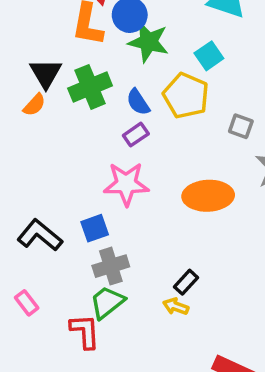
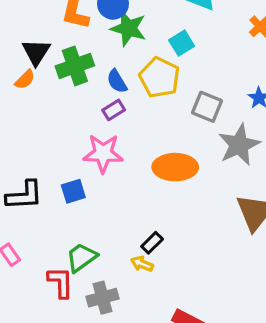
gray square: (241, 126) -> (207, 107), size x1.4
black L-shape: (40, 235) -> (24, 195), turned 135
gray cross: (111, 266) -> (102, 298), moved

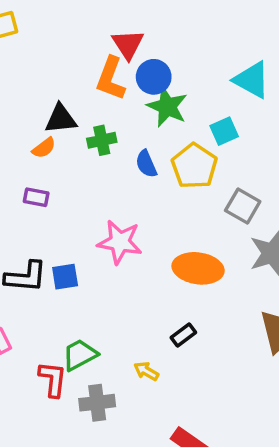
black triangle: (36, 52) -> (61, 119), turned 44
green cross: (75, 66) -> (102, 140), size x0.7
purple rectangle: (114, 110) -> (36, 197), moved, turned 35
blue square: (73, 191) -> (65, 277), moved
black rectangle: (152, 243) -> (183, 335), moved

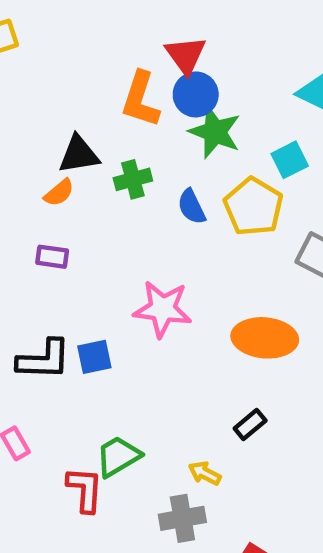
red triangle: (128, 44) -> (186, 55), moved
gray cross: (97, 403) -> (182, 518), moved

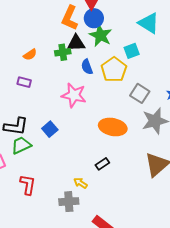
black triangle: (79, 154) -> (76, 43), moved
pink star: (163, 309) -> (74, 95), moved
blue square: (94, 357) -> (50, 129), moved, turned -35
green trapezoid: (118, 456) -> (21, 145), moved

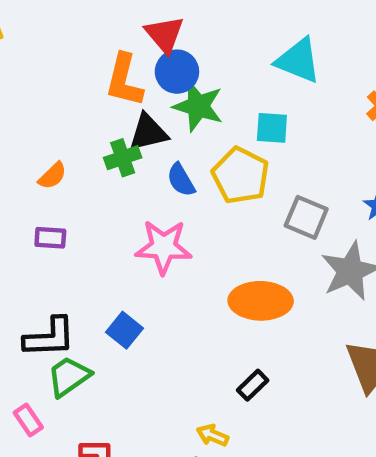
cyan square: (132, 51) -> (272, 128), turned 35

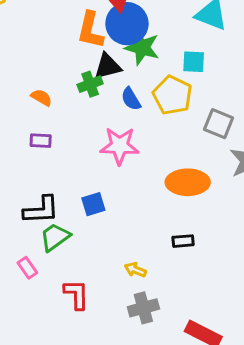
blue circle: (177, 72) -> (127, 24), size x1.4
orange semicircle: (52, 176) -> (41, 97), turned -105
blue square: (125, 330) -> (93, 204), turned 35
black rectangle: (253, 385) -> (183, 241), turned 40
yellow arrow: (212, 435) -> (135, 270), moved

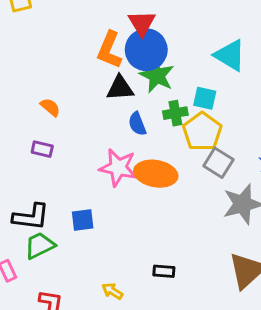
green cross: (90, 84) -> (175, 113), moved
yellow pentagon: (172, 95) -> (202, 132), moved
orange ellipse: (188, 182) -> (156, 174), moved

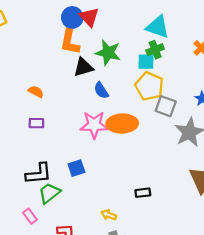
blue circle: (146, 50) -> (72, 17), moved, size x0.7
green cross: (175, 113) -> (155, 50), moved

